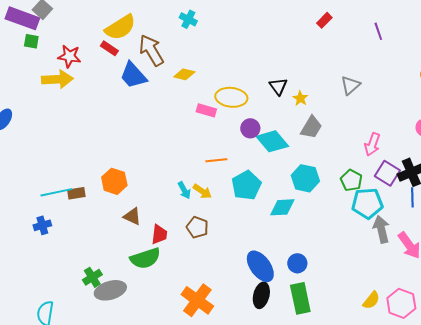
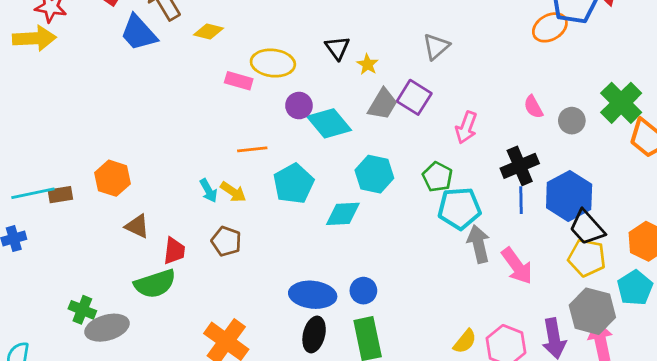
purple square: (387, 173) -> (414, 97), moved
blue ellipse: (260, 266) -> (313, 295), turned -48
green cross: (92, 277) -> (82, 310), turned -36

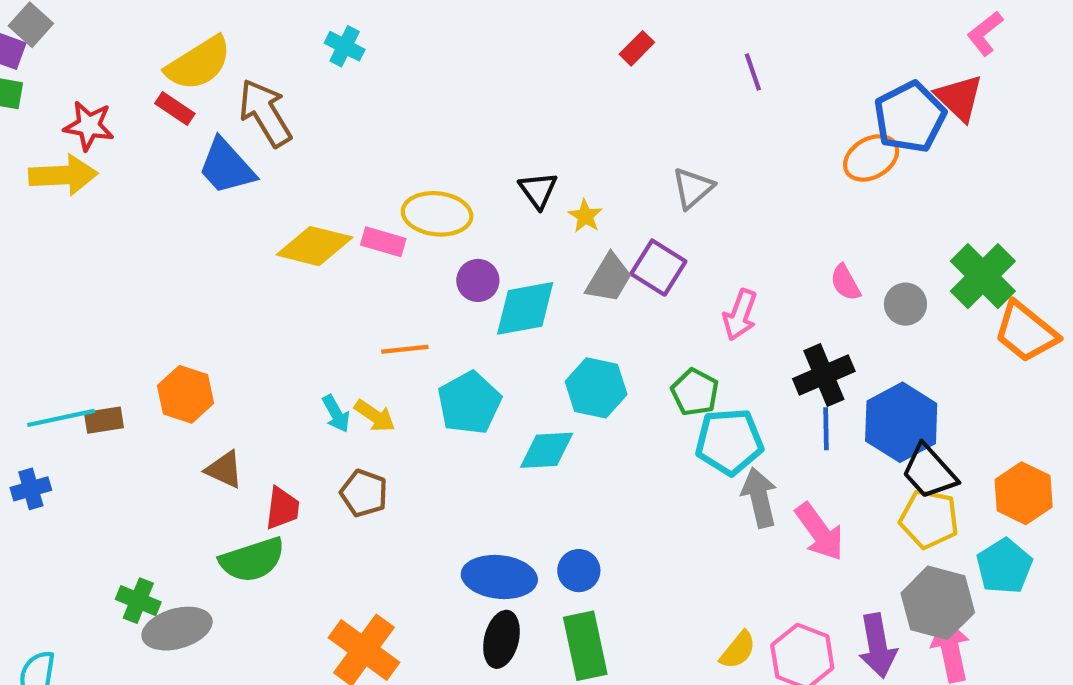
yellow diamond: (208, 31) -> (315, 246), moved, size x1.6
cyan diamond: (329, 123) -> (525, 308), turned -60

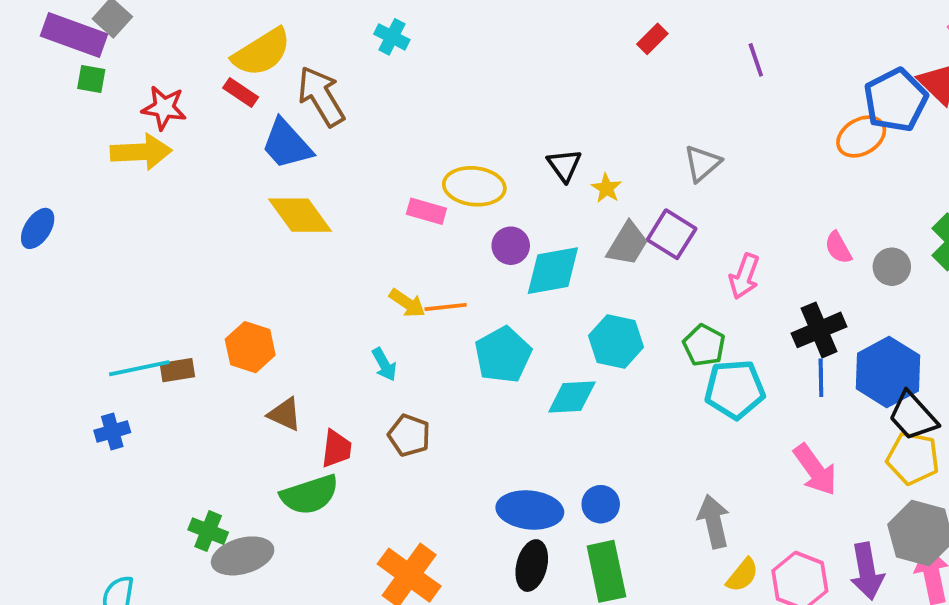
yellow diamond: (315, 246) -> (300, 215), moved, turned 40
yellow arrow: (375, 416) -> (407, 303), moved
gray arrow: (759, 497) -> (714, 521), moved

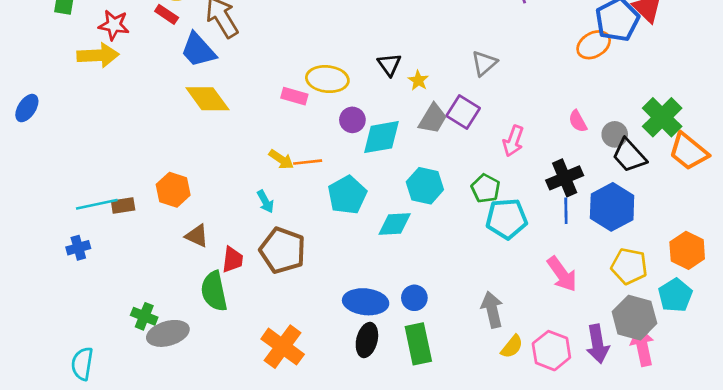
black trapezoid: (913, 416) -> (629, 155), moved
brown pentagon: (409, 435) -> (283, 250), size x1.6
green semicircle: (310, 495) -> (214, 291), turned 96

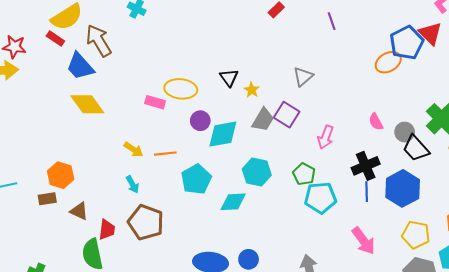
yellow arrow: (281, 159) -> (134, 149), moved
brown rectangle: (123, 206) -> (47, 199), moved

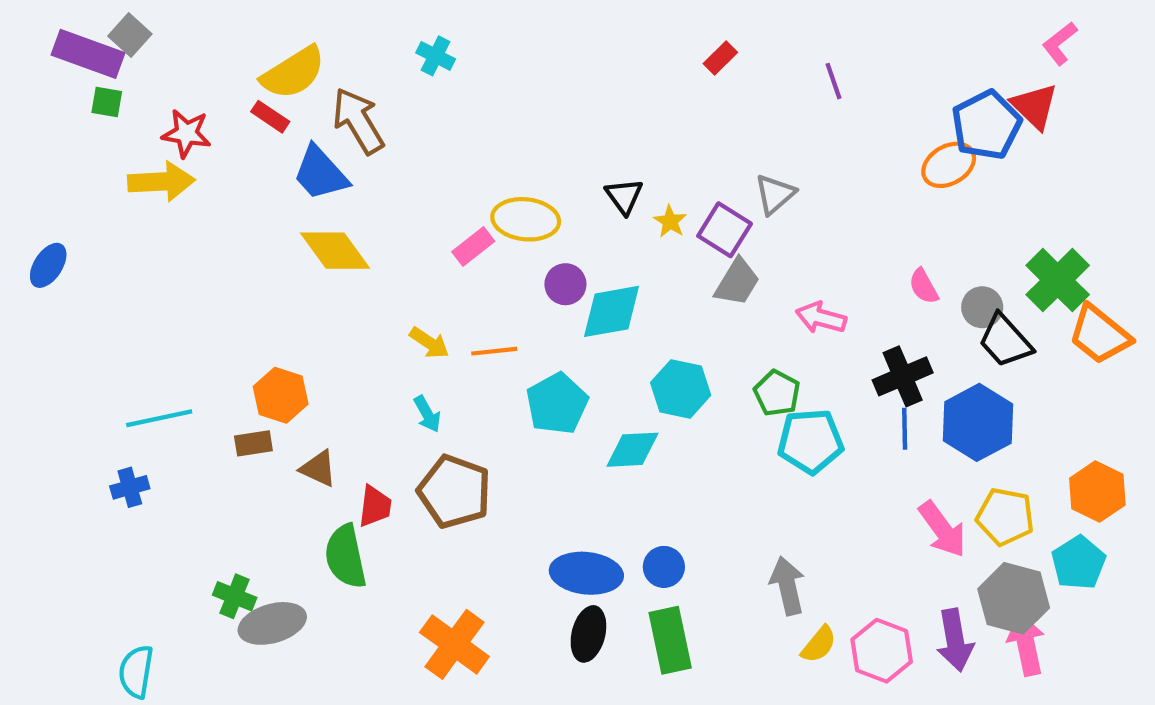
pink rectangle: (155, 102) -> (473, 247), turned -54
purple square: (287, 115) -> (725, 230), moved
gray trapezoid: (263, 120) -> (737, 282), moved
pink arrow: (326, 137) -> (821, 318), turned 85
pink arrow: (364, 241) -> (942, 529), moved

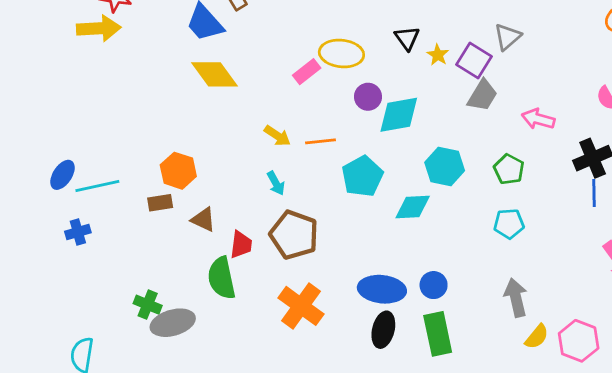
blue ellipse: (48, 265) -> (63, 175), moved
cyan pentagon: (810, 441) -> (509, 224), moved, size x0.7
orange cross: (454, 644) -> (301, 306), moved

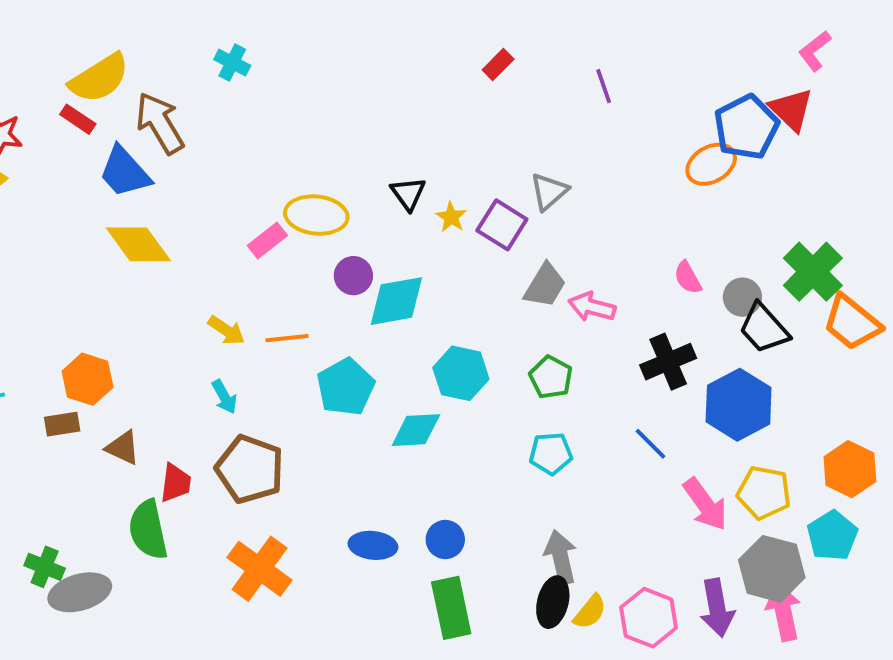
gray trapezoid: (482, 95) -> (545, 285), moved
blue line: (594, 193) -> (651, 444), moved, turned -44
blue ellipse: (382, 289) -> (373, 545), size x0.7
black ellipse: (383, 330) -> (553, 602), moved

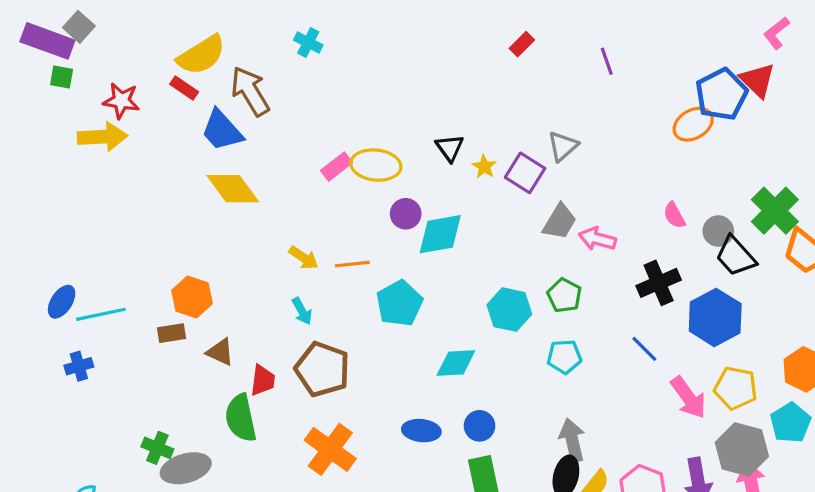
pink rectangle: (267, 240) -> (337, 167), moved
cyan hexagon: (461, 373) -> (509, 310), moved
cyan diamond: (416, 430) -> (456, 363), moved

